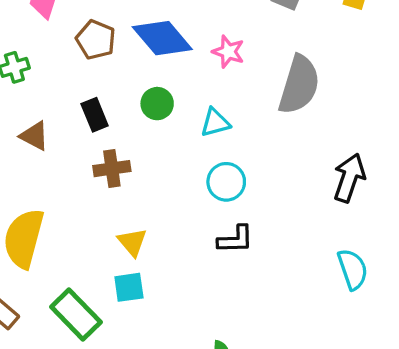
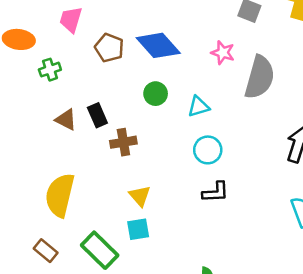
pink star: (228, 52) -> (223, 53), moved
black rectangle: (95, 115) -> (97, 115), moved

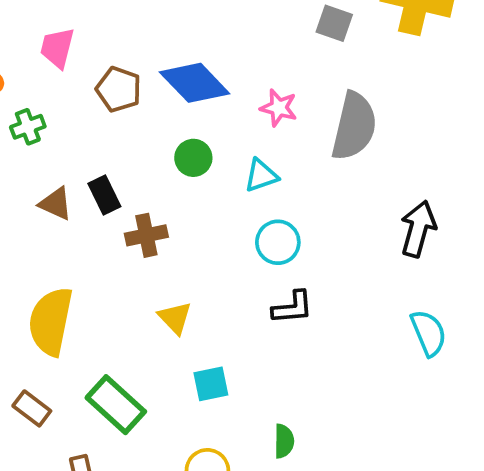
pink star: (223, 53) -> (279, 108), moved
cyan square: (138, 229) -> (211, 384), moved

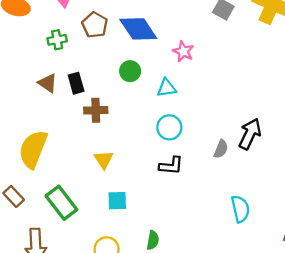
gray semicircle: (354, 126) -> (221, 149), moved, size x0.5
green cross: (28, 127) -> (57, 40), moved
cyan semicircle: (429, 333) -> (240, 209), moved

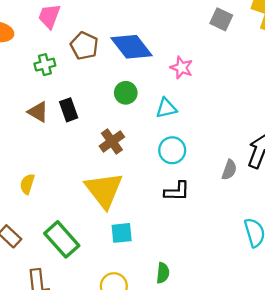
brown cross: (96, 110) -> (112, 141), moved, turned -30
yellow semicircle: (33, 149) -> (27, 184), size x0.5
yellow triangle: (104, 160) -> (104, 190), size x1.8

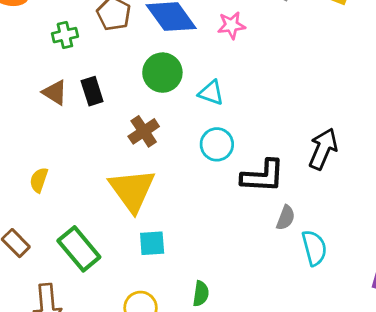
pink star: (182, 68) -> (231, 25), moved, turned -30
green circle: (126, 93) -> (162, 73), size x1.4
cyan triangle: (166, 108) -> (211, 93), turned 30
gray semicircle: (229, 170) -> (286, 218), moved
black L-shape: (177, 191) -> (263, 176), moved, size x1.4

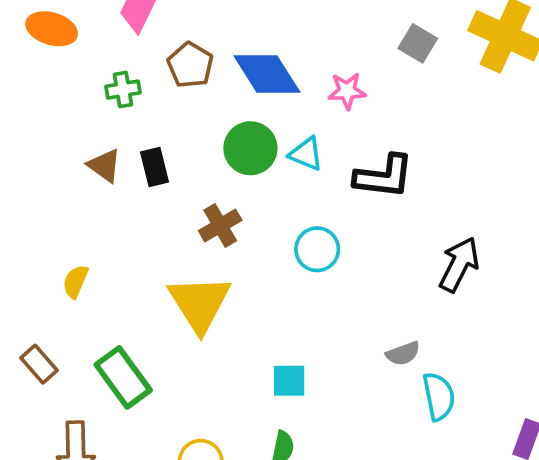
cyan triangle: (211, 93) -> (306, 154), moved
black L-shape: (263, 176) -> (384, 176), moved
gray semicircle: (286, 218) -> (403, 354), turned 45
cyan square: (152, 243) -> (289, 381), moved

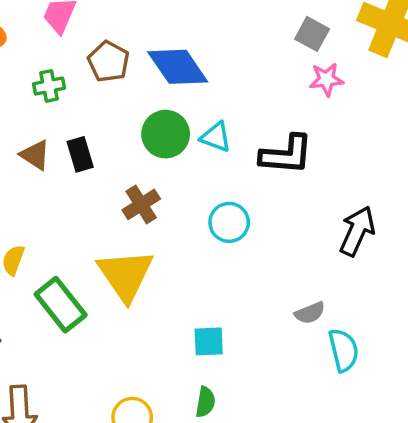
pink star: (347, 91) -> (326, 79), moved
green rectangle: (123, 377) -> (61, 305), moved

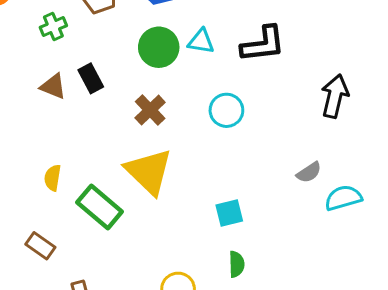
cyan semicircle: (344, 350) -> (343, 198), turned -81

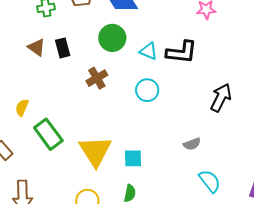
cyan triangle: (201, 41) -> (149, 51), moved
yellow triangle: (149, 172) -> (95, 151), moved
cyan semicircle: (343, 198) -> (210, 181), moved, turned 55

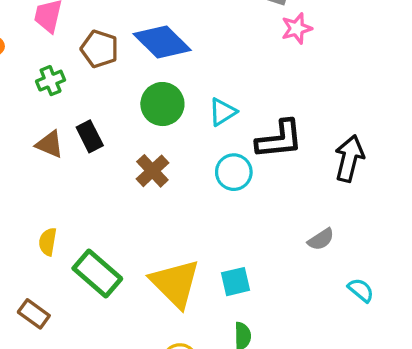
cyan triangle: (149, 51) -> (223, 112), turned -42
black L-shape: (182, 52) -> (279, 139), moved
cyan semicircle: (210, 181) -> (361, 290), size x0.7

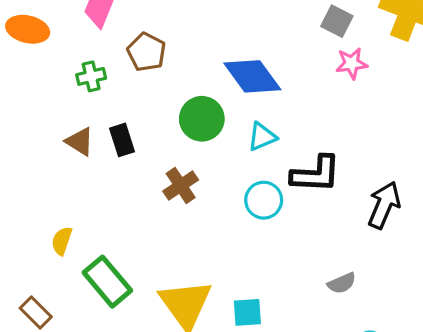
blue diamond: (162, 42) -> (252, 76), moved

